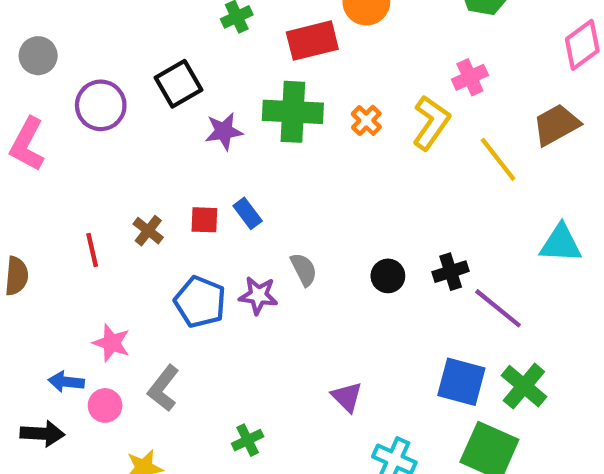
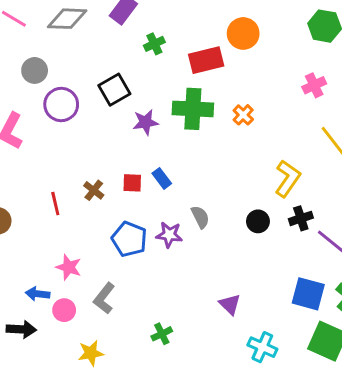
gray circle: (38, 56) -> (35, 70), moved
yellow L-shape: (431, 123) -> (288, 178), moved

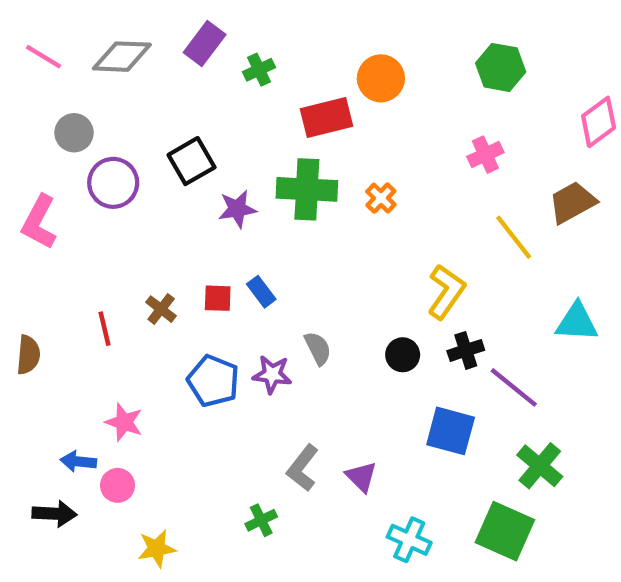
green cross: (154, 44) -> (259, 70), moved
blue square: (308, 294) -> (451, 431), moved
gray L-shape: (104, 298) -> (303, 468), moved

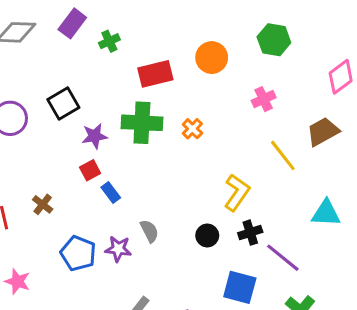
orange circle: (381, 78) -> (212, 58), moved
red square: (218, 298) -> (90, 170), moved, turned -30

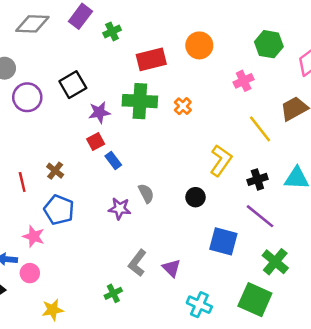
green hexagon: (274, 40) -> (269, 44), moved
black cross: (250, 233) -> (257, 179), moved
blue pentagon: (78, 253) -> (59, 210), moved

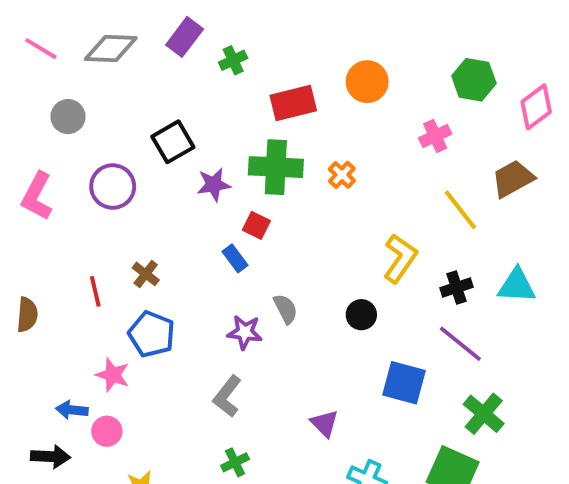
purple circle: (27, 97) -> (113, 187), moved
red square: (96, 142) -> (256, 225), moved, turned -36
gray L-shape: (137, 263) -> (227, 396), moved

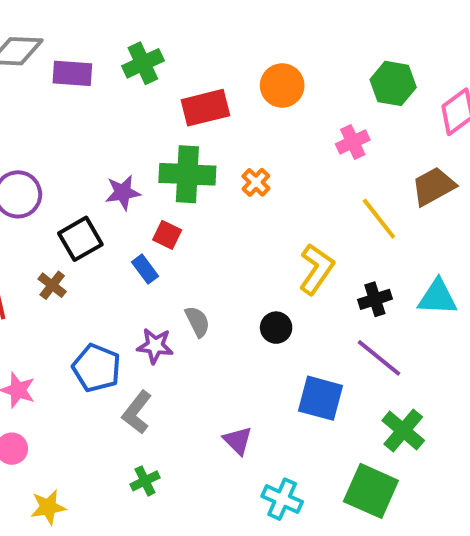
purple rectangle: (185, 37) -> (72, 73), moved, turned 57
green cross: (233, 60) -> (143, 63), size x1.4
black square: (173, 142) -> (80, 239), moved
blue pentagon: (152, 334) -> (97, 368), moved

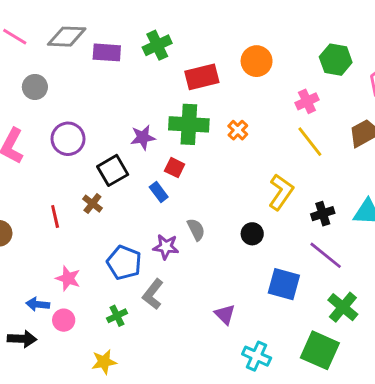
yellow line: (379, 219) -> (310, 142), moved
green cross: (145, 481) -> (117, 316), moved
yellow star: (48, 507) -> (104, 362), moved

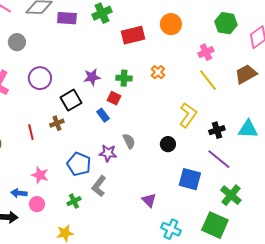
green cross: (189, 124) -> (124, 78), moved, size x0.6
brown cross: (92, 204) -> (57, 123), turned 32

